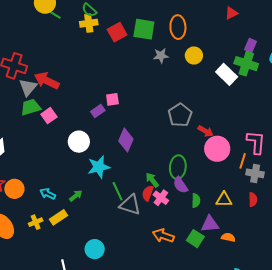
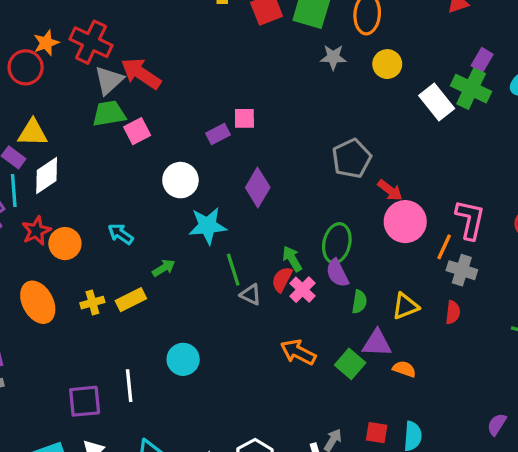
cyan arrow: (48, 194) -> (121, 234), moved
yellow triangle: (224, 200) -> (405, 306), turned -30
gray triangle: (130, 205) -> (251, 295), size x0.6

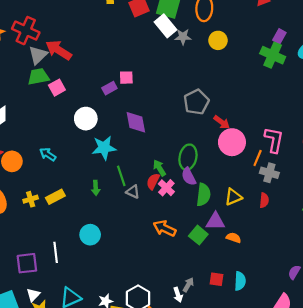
white rectangle: (437, 102) -> (165, 26), moved
purple diamond: (258, 187) -> (136, 122), turned -40
green arrow: (164, 268) -> (96, 188), moved, turned 120
green semicircle: (359, 302) -> (203, 195), size x1.5

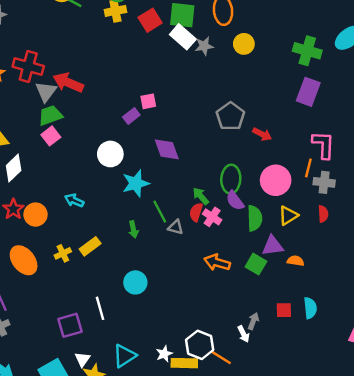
purple rectangle: (279, 36) -> (308, 92), moved, size x1.6
pink square: (57, 88) -> (51, 136), moved
pink circle: (232, 142) -> (276, 180), moved

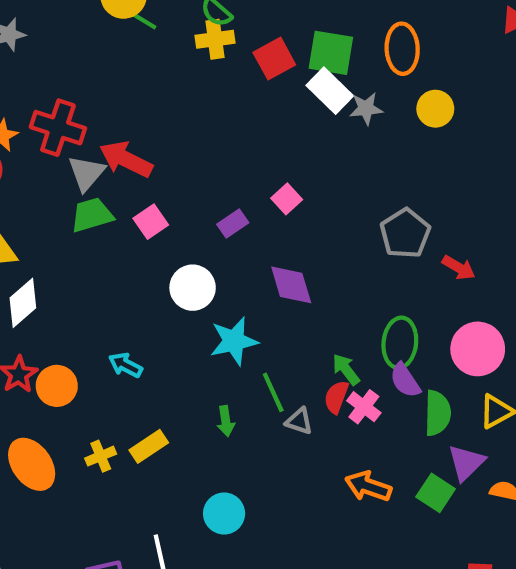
pink square: (148, 101) -> (287, 199), moved, turned -35
pink square: (51, 136) -> (151, 222), moved
purple triangle: (273, 246) -> (466, 463), turned -40

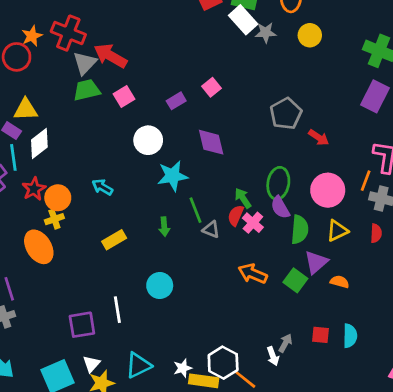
yellow cross: (101, 456) -> (54, 219), moved

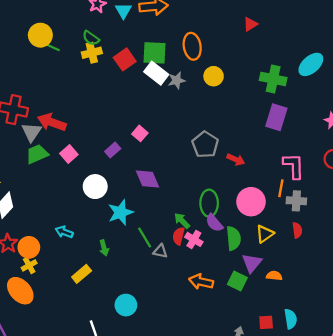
green arrow: (164, 227) -> (104, 248), moved

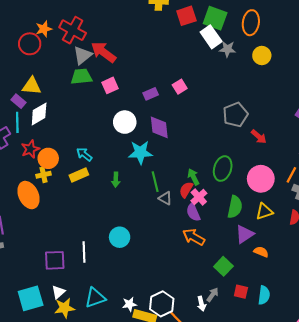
purple diamond: (148, 179) -> (159, 127), moved
purple semicircle: (214, 223) -> (193, 212), moved
yellow rectangle: (82, 274) -> (79, 175), moved
green square: (237, 281) -> (223, 266), moved

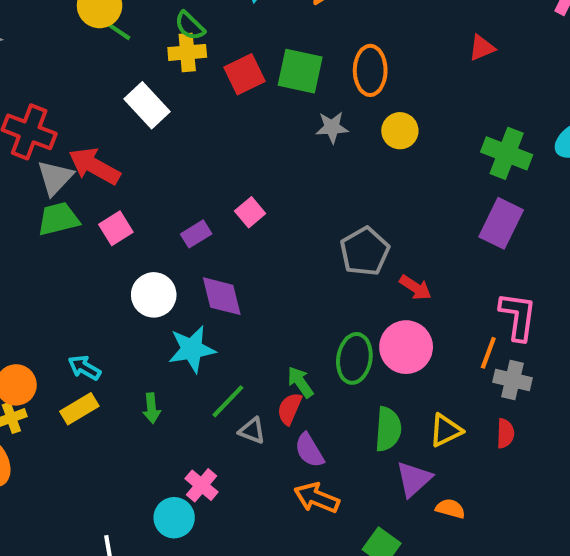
white rectangle: (211, 37) -> (147, 105), moved
pink circle: (261, 179) -> (406, 347), moved
green line: (155, 182) -> (228, 401), turned 66
pink cross: (199, 197) -> (202, 485), moved

